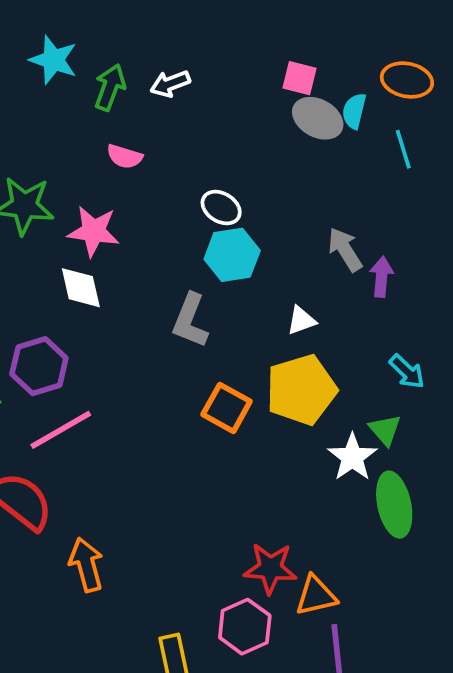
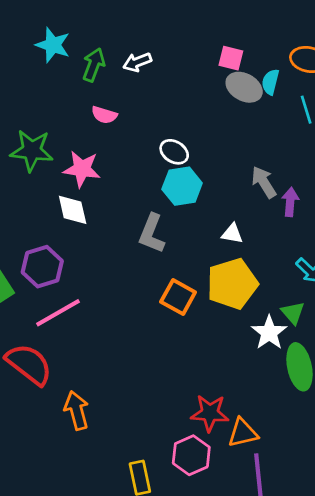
white triangle: (301, 321) -> (232, 234), turned 30

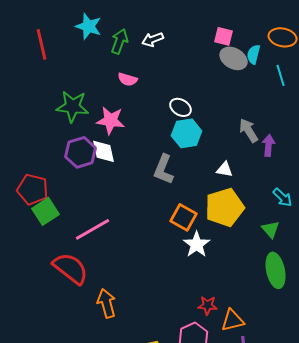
purple hexagon: (42, 267) -> (81, 152), moved
white star: (269, 333) -> (197, 244), moved
red star: (210, 413) -> (208, 305), size x0.7

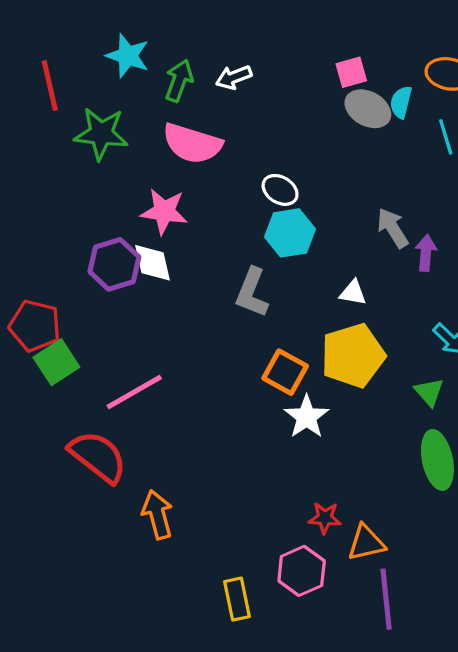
pink square: (224, 36) -> (351, 72), turned -30
pink semicircle: (128, 79) -> (192, 144), size x1.8
green star: (73, 106) -> (101, 134), moved

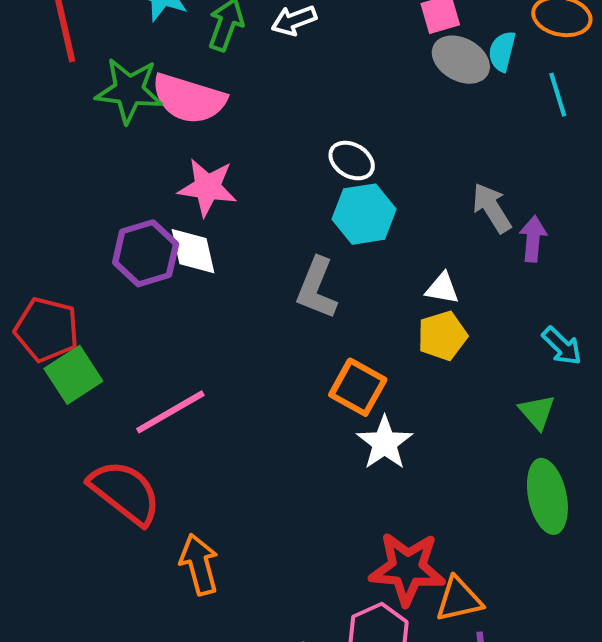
pink semicircle: (192, 144) -> (189, 99), moved
yellow pentagon: (353, 356) -> (442, 336), moved, size x0.6
red star: (325, 518) -> (407, 569), size x1.8

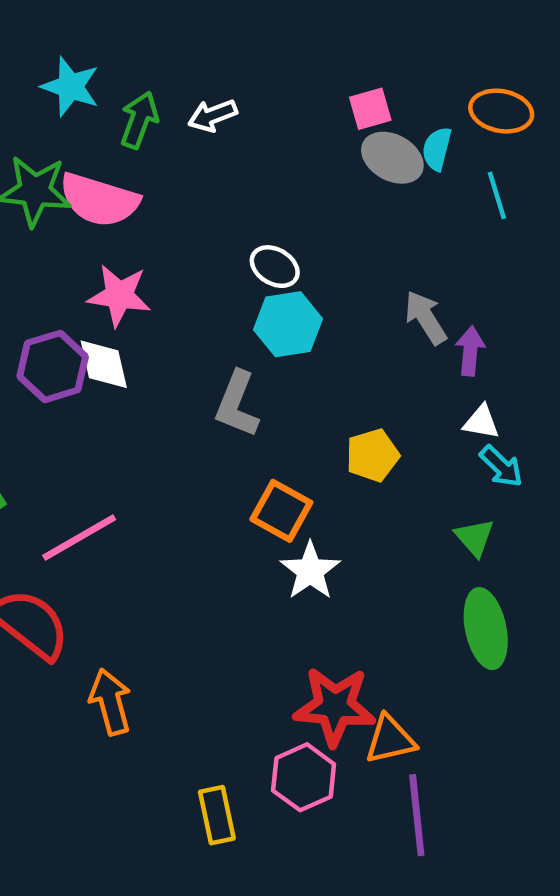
white triangle: (442, 288) -> (481, 422), moved

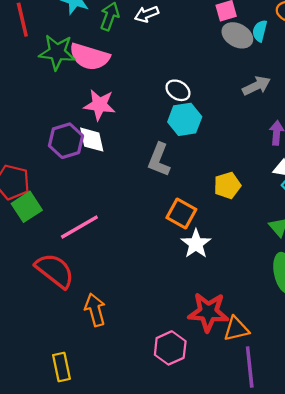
gray arrow: (426, 318) -> (256, 86), moved, turned 96
pink hexagon: (304, 777) -> (170, 348), moved
yellow rectangle: (217, 815) -> (61, 367), moved

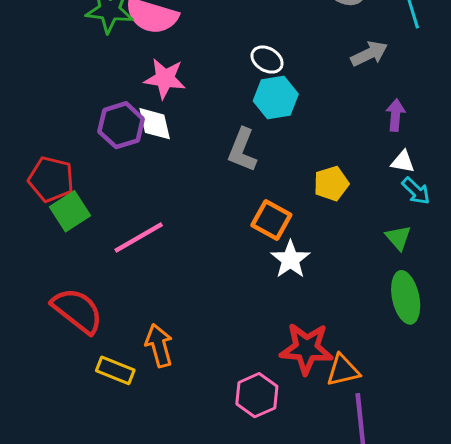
red semicircle: (55, 271) -> (77, 311), moved
yellow rectangle: (61, 367) -> (115, 370), moved, turned -56

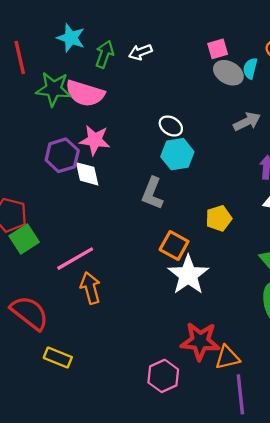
purple hexagon: (121, 125) -> (62, 155), moved
white star: (290, 259) -> (188, 275), size x1.4
orange arrow: (159, 346) -> (90, 288), moved

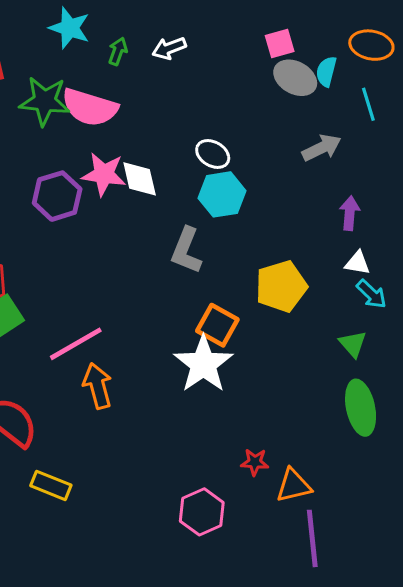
green arrow: (105, 54) -> (118, 51), size x0.7
white diamond: (87, 174) -> (140, 179), moved
yellow pentagon: (219, 218) -> (281, 286), size x1.4
white star: (188, 275) -> (203, 364), moved
red star: (200, 341) -> (255, 462), size x0.5

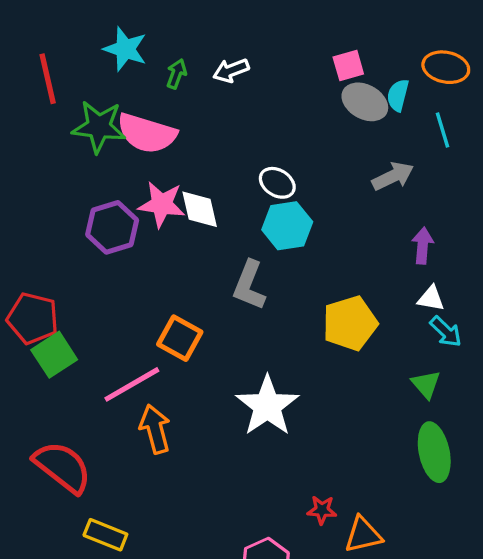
orange square: (217, 325) -> (180, 338), moved

